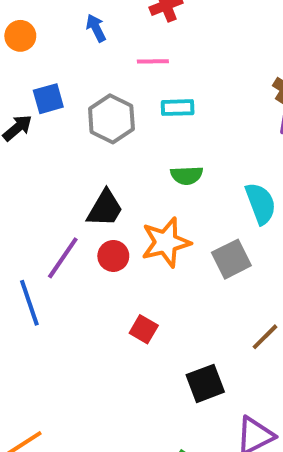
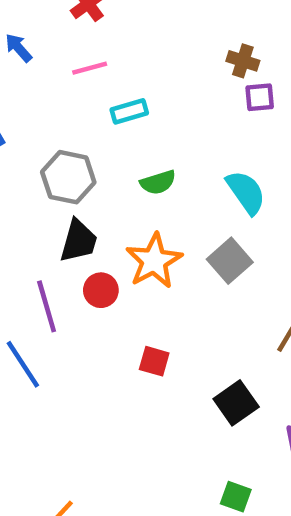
gray hexagon: (111, 119) -> (68, 177), moved
purple line: (63, 258) -> (47, 306), turned -36

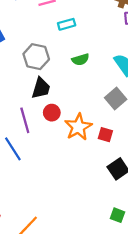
orange star: (154, 261) -> (78, 127), moved
red square: (154, 361) -> (105, 135), moved

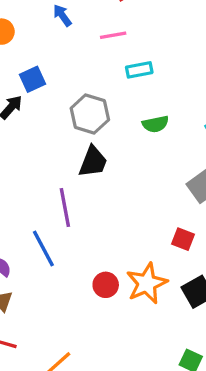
red circle: (52, 113) -> (106, 285), moved
orange star: (78, 127) -> (147, 283), moved

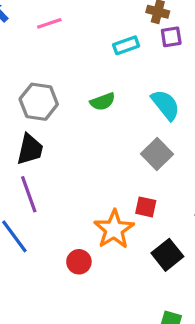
cyan rectangle: (139, 70) -> (126, 45), moved
black trapezoid: (93, 162) -> (30, 149), moved
orange star: (147, 283) -> (114, 229), moved

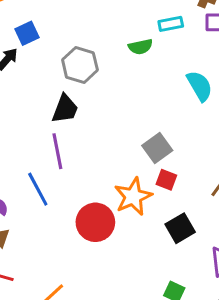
green semicircle: (103, 102) -> (140, 47), moved
gray square: (157, 154) -> (157, 148), moved
red circle: (79, 262) -> (95, 222), size x1.6

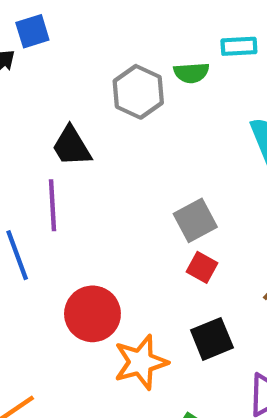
gray hexagon: (80, 65) -> (138, 92), moved
black trapezoid: (65, 109) -> (72, 146), turned 120
orange star: (133, 196) -> (141, 362), moved

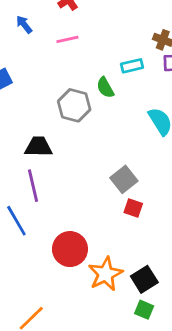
green semicircle: (191, 73) -> (105, 88), turned 75
black trapezoid: (72, 146) -> (38, 147), turned 132
black square: (212, 339) -> (144, 279), moved

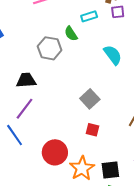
purple line: (33, 186) -> (25, 109), turned 55
red square: (133, 208) -> (92, 130), moved
black square: (144, 279) -> (110, 170), turned 30

